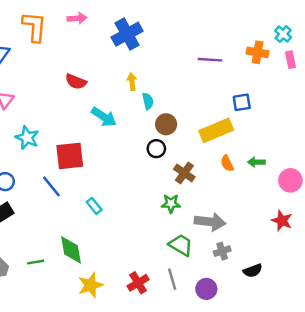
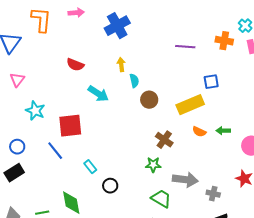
black circle: (156, 149) -> (110, 186), moved
orange semicircle: (227, 163) -> (199, 132), turned -40
gray cross: (222, 251) -> (213, 194), moved, turned 32

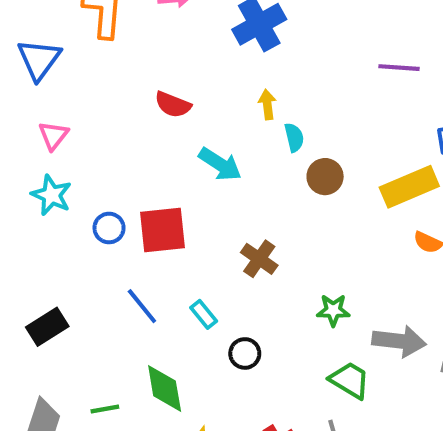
cyan star: (35, 111) -> (51, 195), moved
brown cross: (164, 140) -> (259, 259), moved
blue circle: (17, 147) -> (109, 228), moved
blue line: (55, 151) -> (142, 306), moved

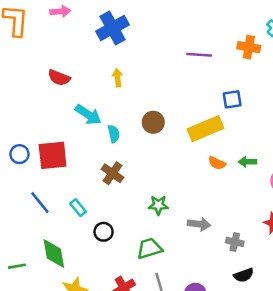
cyan semicircle: (294, 137) -> (114, 134), moved
gray arrow: (399, 341) -> (199, 224), size x0.7
green trapezoid: (350, 380) -> (149, 248), moved, turned -48

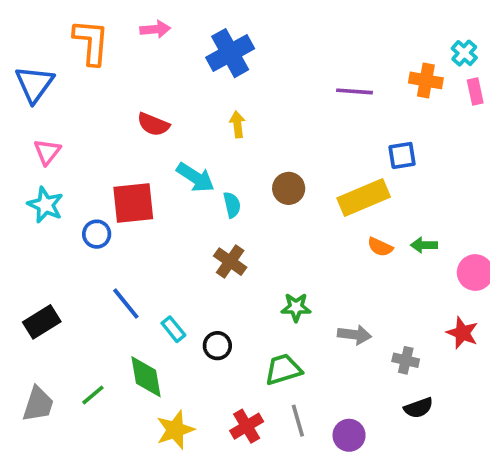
red square: (53, 155) -> (133, 203), moved
cyan rectangle: (78, 208) -> (173, 329), moved
green line: (17, 266) -> (93, 395), turned -30

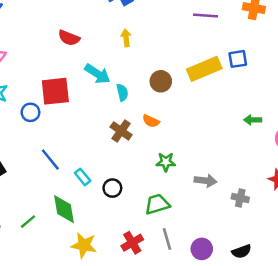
yellow rectangle: (364, 198) -> (204, 69), moved
orange semicircle: (380, 247) -> (151, 121), moved
black semicircle: (419, 408) -> (241, 251), moved
yellow star: (175, 430) -> (84, 245), turned 30

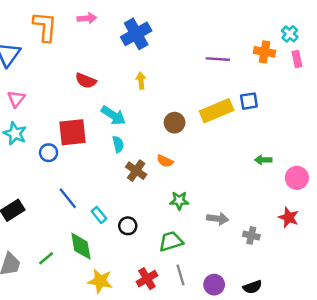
cyan semicircle: (122, 92) -> (118, 144), moved

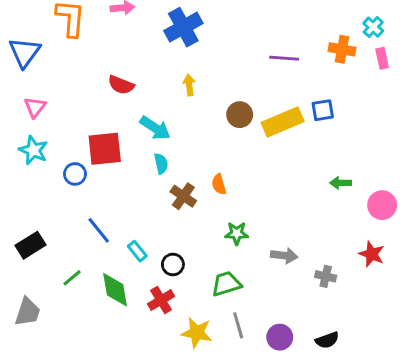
brown circle: (175, 123) -> (240, 115), moved
orange semicircle: (165, 161) -> (219, 184), turned 49
green line: (46, 258) -> (72, 278), moved
red cross: (147, 279) -> (161, 300), moved
yellow star: (100, 281) -> (197, 333), moved

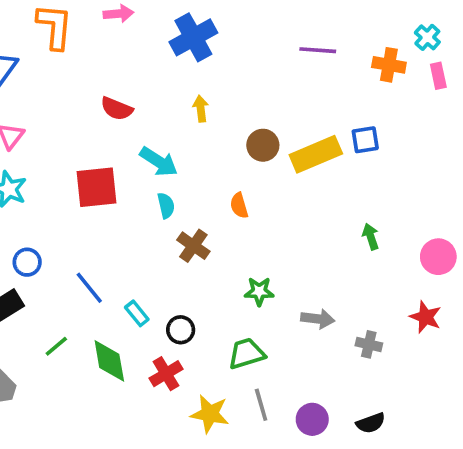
purple line: (284, 58) -> (318, 50), moved
blue circle: (75, 174) -> (27, 262), moved
green arrow: (341, 183) -> (371, 237), moved, turned 72
orange semicircle: (219, 184) -> (239, 206), moved

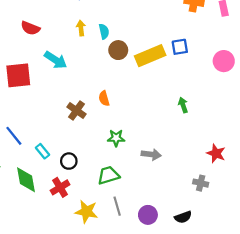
cyan semicircle: (166, 206) -> (104, 31), moved
orange semicircle: (239, 206) -> (104, 98), moved
pink circle: (438, 257) -> (224, 61), moved
gray cross: (369, 344) -> (201, 183), moved

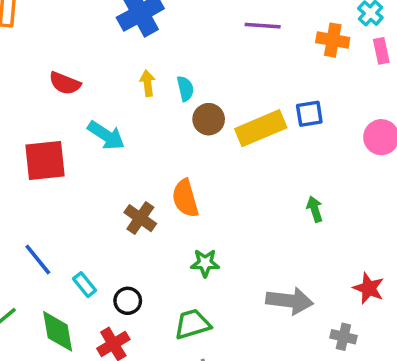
orange semicircle: (104, 98) -> (185, 198), size x1.5
gray arrow: (151, 154) -> (290, 301), moved, size x1.4

